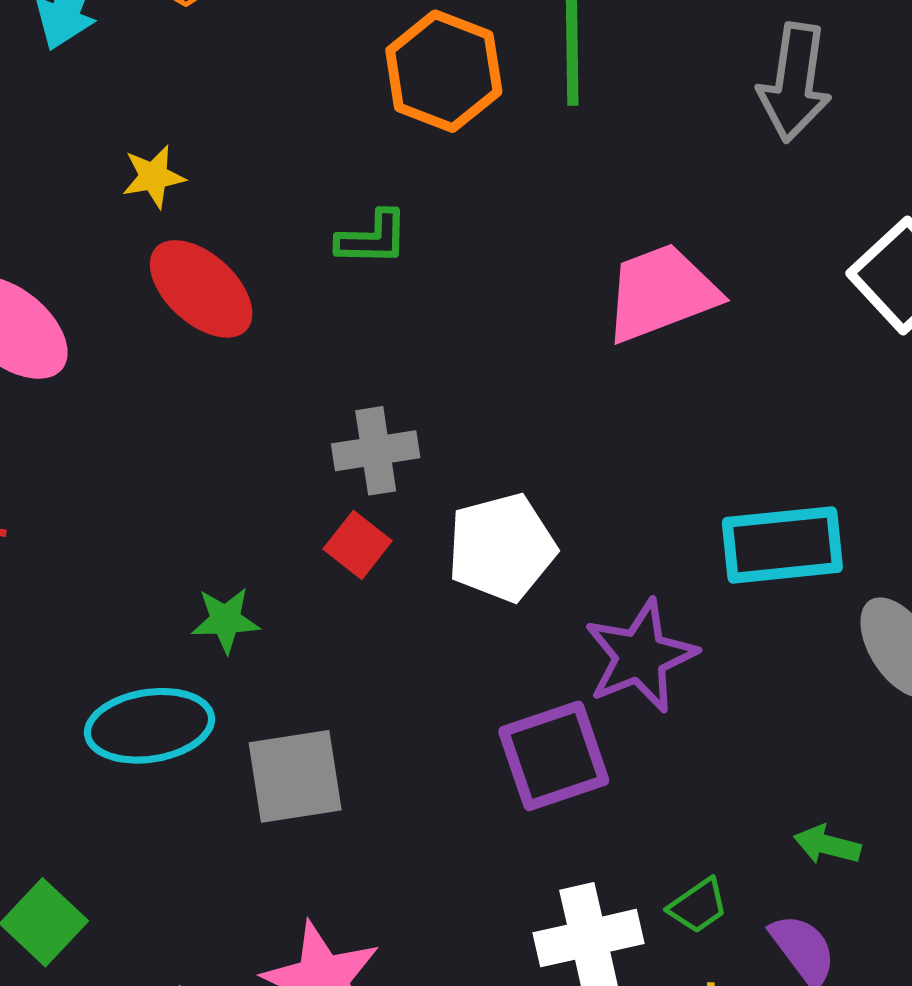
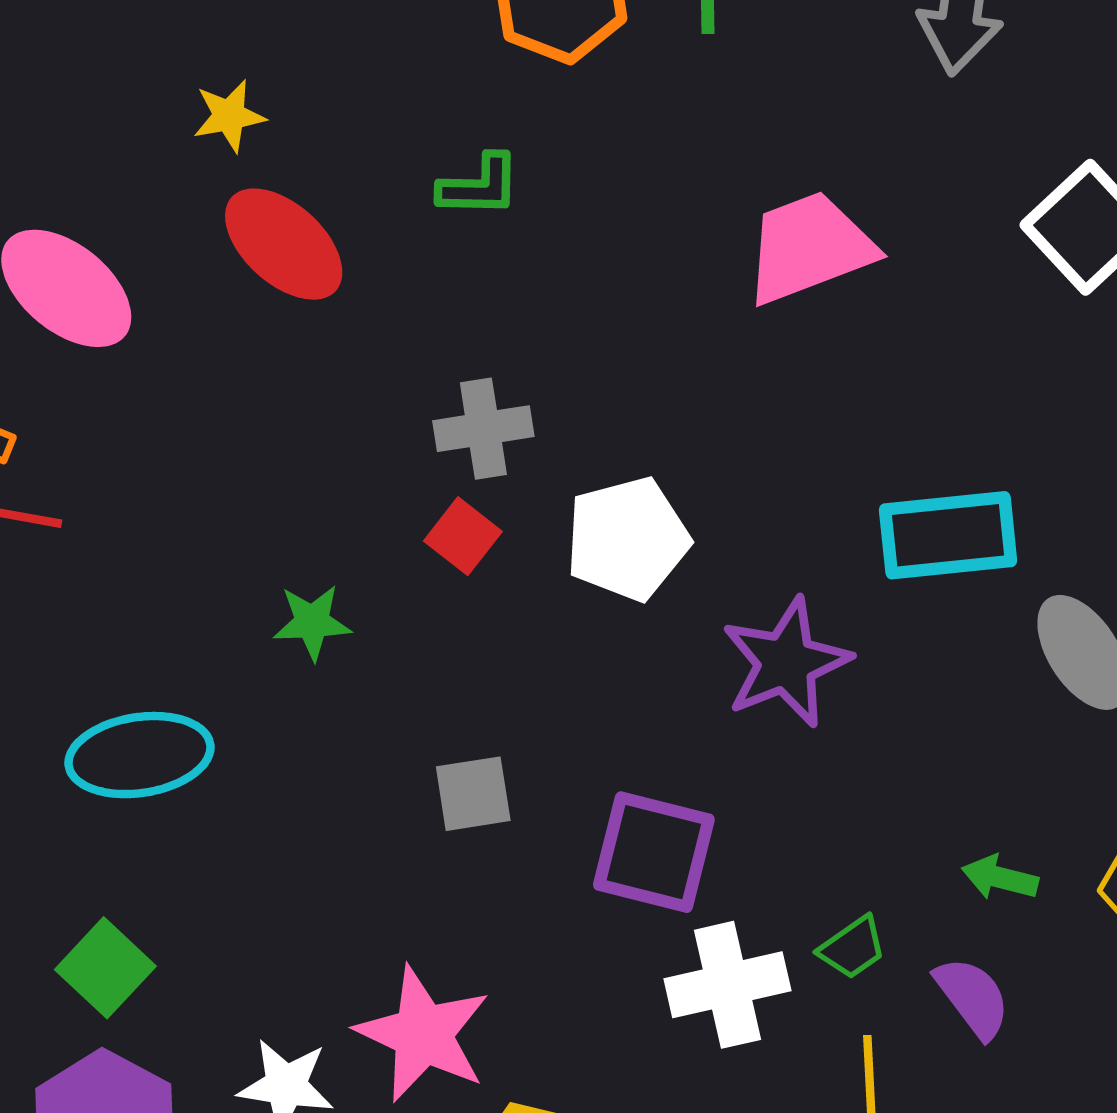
cyan ellipse: (149, 726) -> (139, 755), moved
purple square: (554, 756) -> (654, 852), moved, turned 33
gray square: (295, 776) -> (473, 794), moved, size x0.7

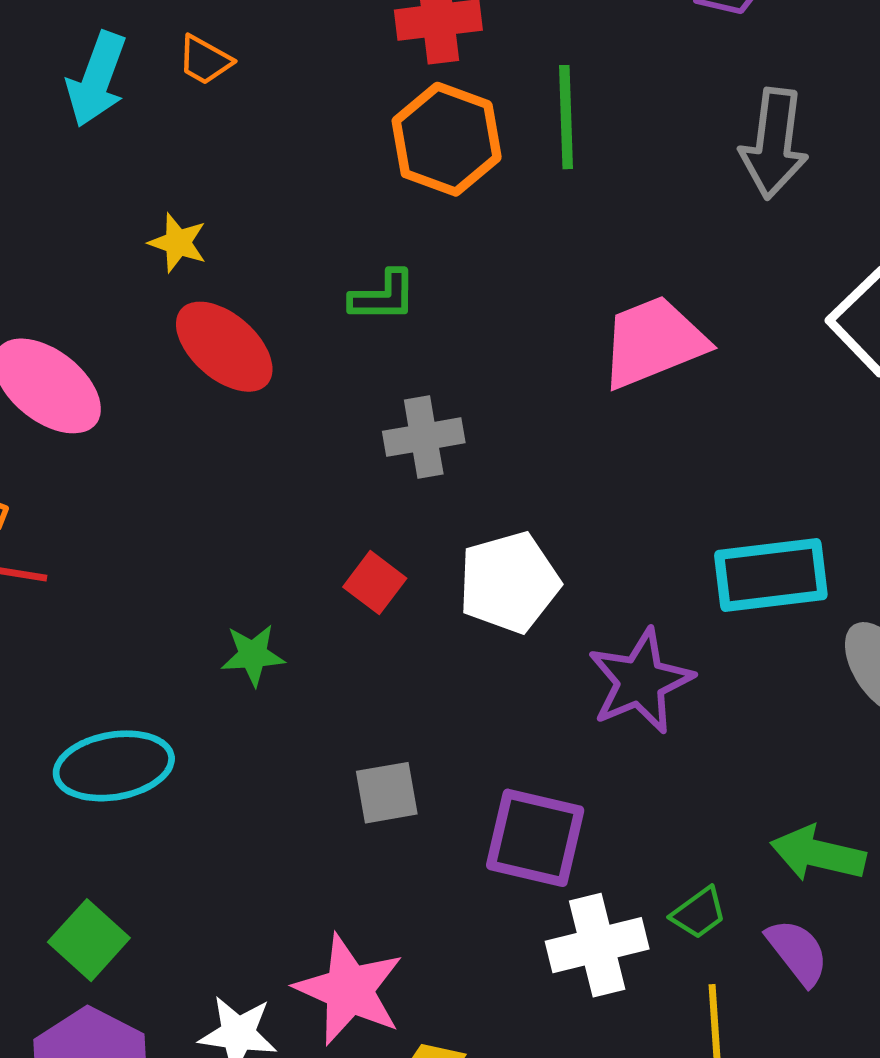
yellow star: (229, 116) -> (178, 243), turned 30
gray cross: (483, 429) -> (424, 437), moved
green arrow: (1000, 878) -> (818, 854), size x1.5

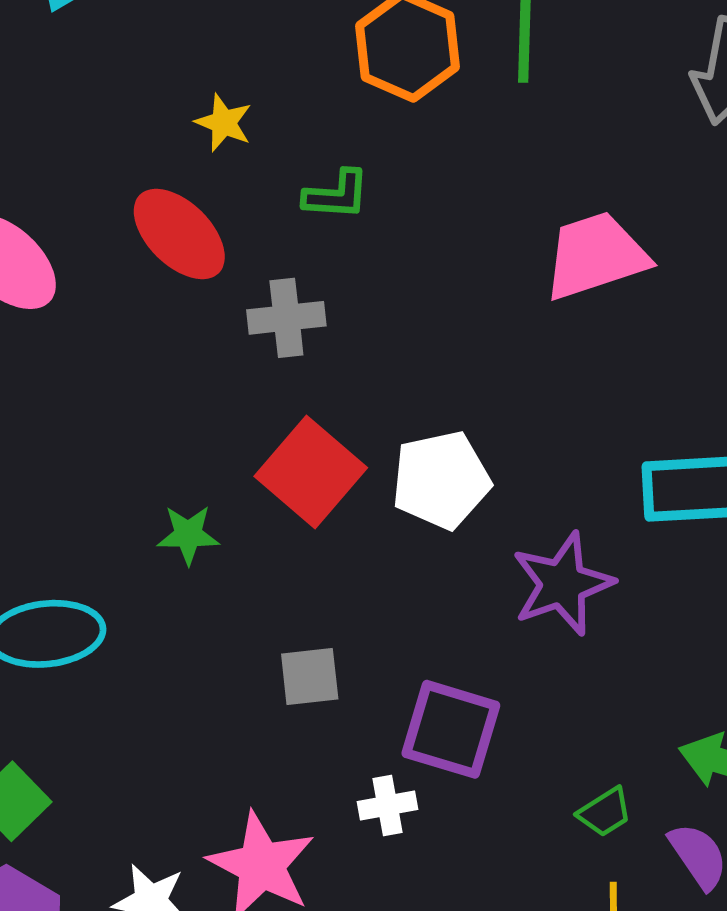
yellow star: (178, 243) -> (224, 123), moved
gray cross: (424, 437) -> (286, 318), moved
red square: (375, 583) -> (311, 472), size x1.8
white cross: (597, 945) -> (388, 806), moved, size x0.6

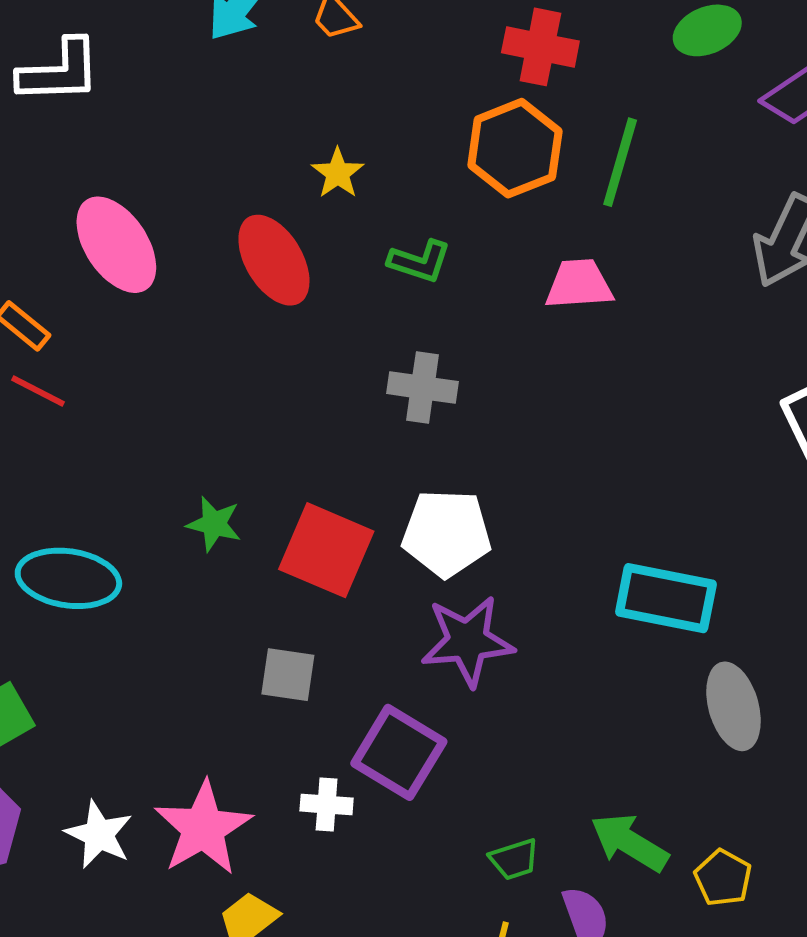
pink trapezoid: (596, 256) -> (579, 284), moved, size x0.7
gray cross: (286, 318) -> (422, 388), moved
red square: (311, 472) -> (326, 550), moved, turned -32
purple star: (562, 584) -> (468, 641), moved

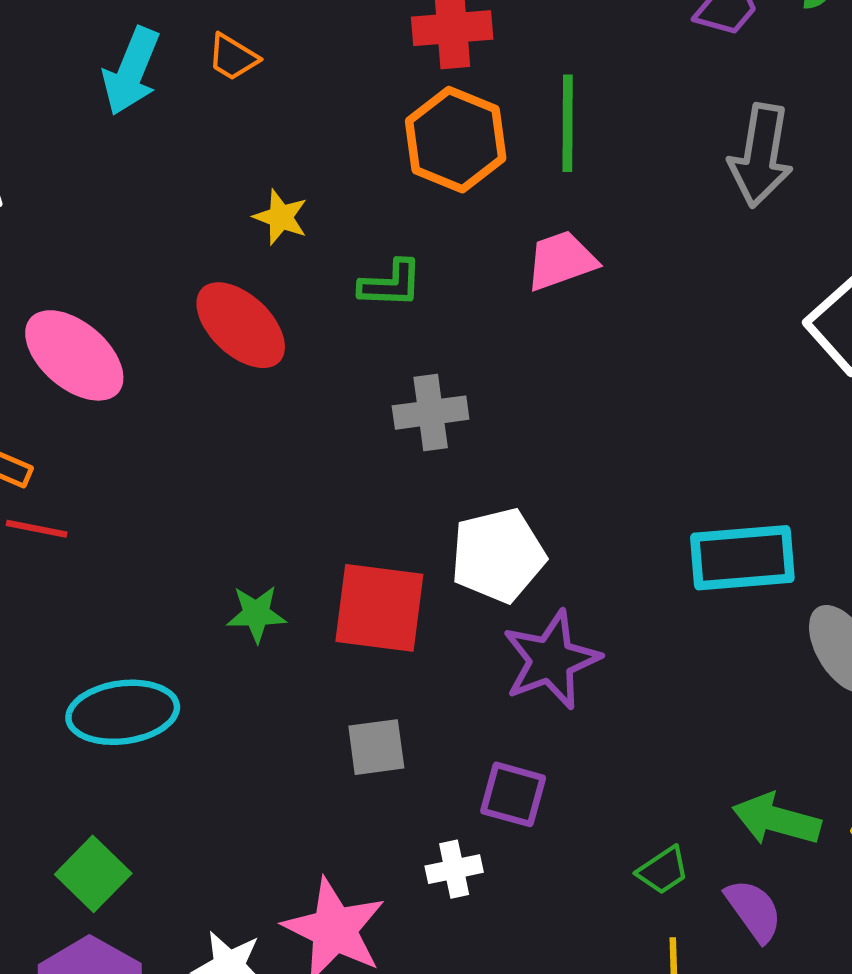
purple square: (399, 752) -> (513, 794), size x0.7

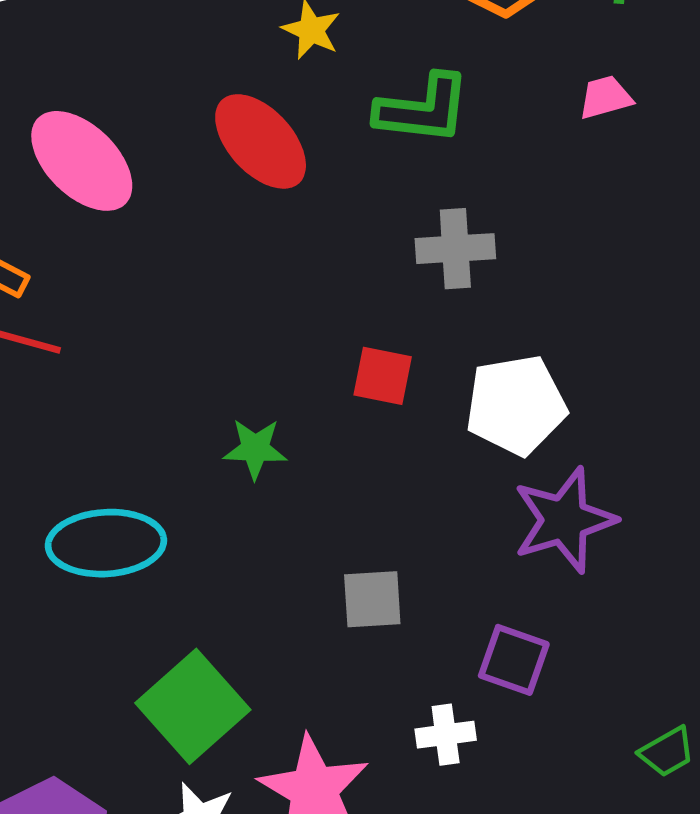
pink trapezoid: (561, 261) -> (605, 97), size x0.7
green L-shape: (391, 284) -> (423, 109), size x1.4
red square: (379, 608) -> (383, 376), moved, size x0.6
green square: (93, 874) -> (193, 706), moved, size x1.4

